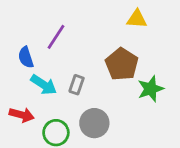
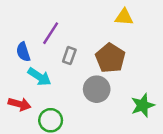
gray rectangle: (77, 85) -> (69, 56), moved
green star: (151, 89) -> (143, 105), moved
gray circle: (94, 123) -> (97, 89), moved

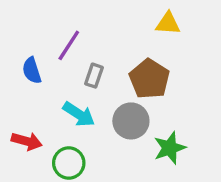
cyan arrow: (39, 77) -> (79, 114), moved
green star: (143, 105) -> (170, 148), moved

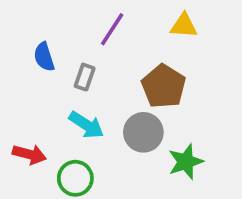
purple line: (69, 45) -> (112, 29), moved
blue semicircle: (32, 71) -> (44, 57), moved
gray rectangle: (94, 76) -> (85, 77), moved

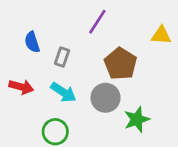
yellow triangle: (184, 26) -> (161, 35), moved
purple line: (112, 29) -> (97, 22), moved
red arrow: (29, 154) -> (21, 87), moved

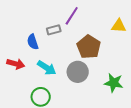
blue semicircle: (32, 42) -> (33, 42), moved
gray rectangle: (62, 57) -> (54, 30), moved, turned 56
green star: (137, 119) -> (114, 83), moved, turned 30

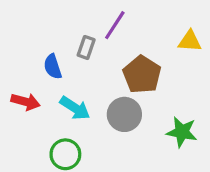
gray rectangle: (54, 30) -> (86, 47), turned -56

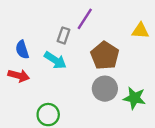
blue semicircle: (53, 67) -> (22, 50), moved
cyan arrow: (75, 108) -> (55, 60), moved
gray circle: (124, 114) -> (105, 89), moved

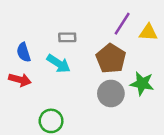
purple line: (85, 19) -> (122, 24), moved
gray rectangle: (64, 35) -> (67, 37), turned 70
green star: (134, 98) -> (142, 84), moved

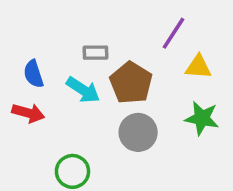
yellow triangle: (148, 32) -> (198, 67), moved
brown pentagon: (111, 59) -> (131, 83), moved
gray circle: (111, 93) -> (138, 132), moved

